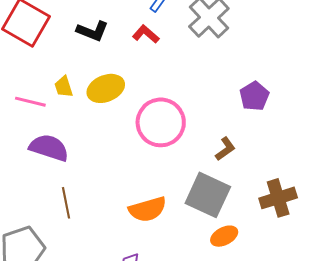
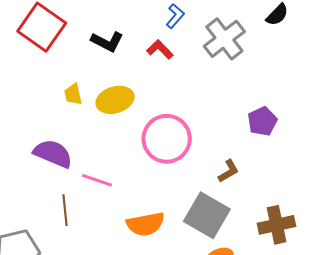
pink line: (30, 102) -> (97, 180), moved

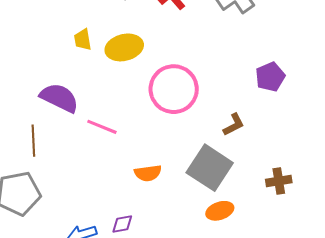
brown line: (65, 210) -> (33, 141), moved
orange semicircle: (145, 224) -> (148, 173), size x0.7
brown cross: (277, 225) -> (279, 181), size x0.7

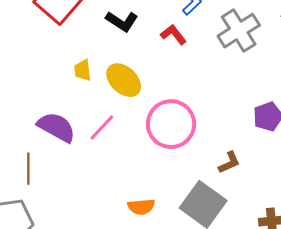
yellow ellipse: (124, 47) -> (124, 80), turned 54
pink line: (102, 127) -> (102, 127), moved, turned -72

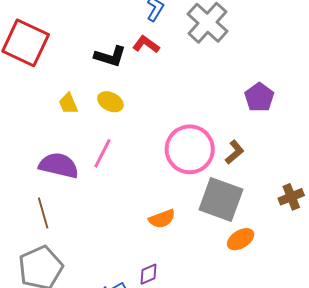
black L-shape: (122, 21) -> (110, 56), moved
yellow ellipse: (124, 80) -> (110, 102), size x0.7
pink circle: (171, 124) -> (190, 149), moved

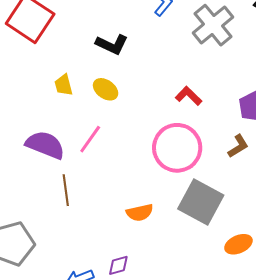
red L-shape: (146, 44) -> (189, 96), moved
brown L-shape: (235, 152) -> (238, 146), moved
brown line: (43, 213) -> (66, 190), moved
orange ellipse: (241, 239) -> (238, 244), moved

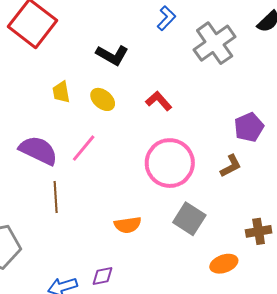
red L-shape: (189, 96) -> (159, 101), moved
gray square: (201, 202) -> (189, 219), size x0.7

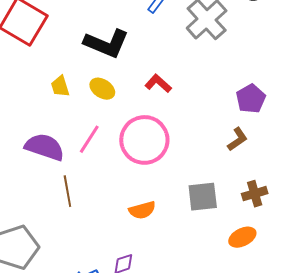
black L-shape: (112, 55) -> (106, 43), size x1.4
pink circle: (170, 163) -> (144, 140), moved
gray square: (189, 219) -> (203, 197), turned -32
brown cross: (259, 231) -> (255, 194), moved

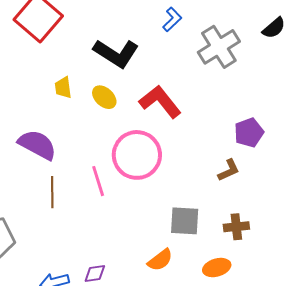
red L-shape: (158, 83) -> (160, 102), size x1.6
pink line: (89, 139) -> (98, 181), moved, turned -60
orange semicircle: (142, 210) -> (160, 260), moved, turned -32

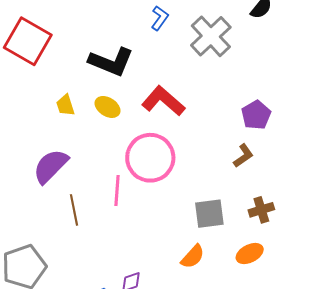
purple semicircle: (37, 145) -> (51, 166), turned -63
pink line: (98, 181) -> (117, 191), turned 32

